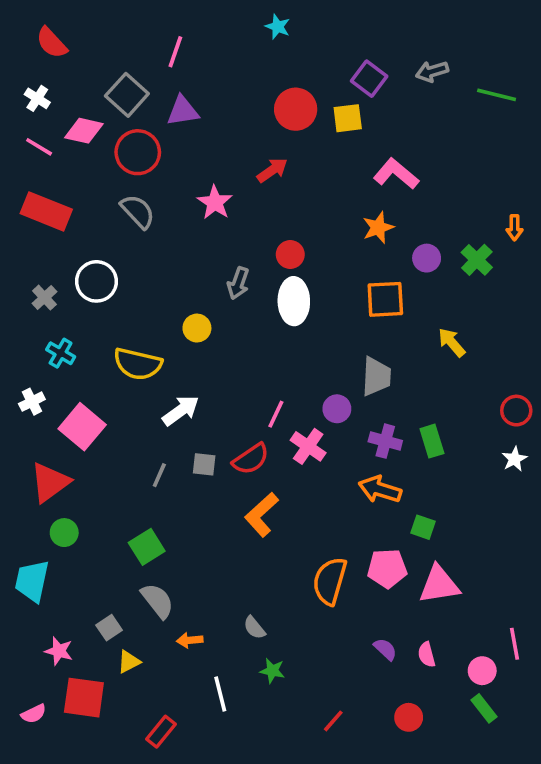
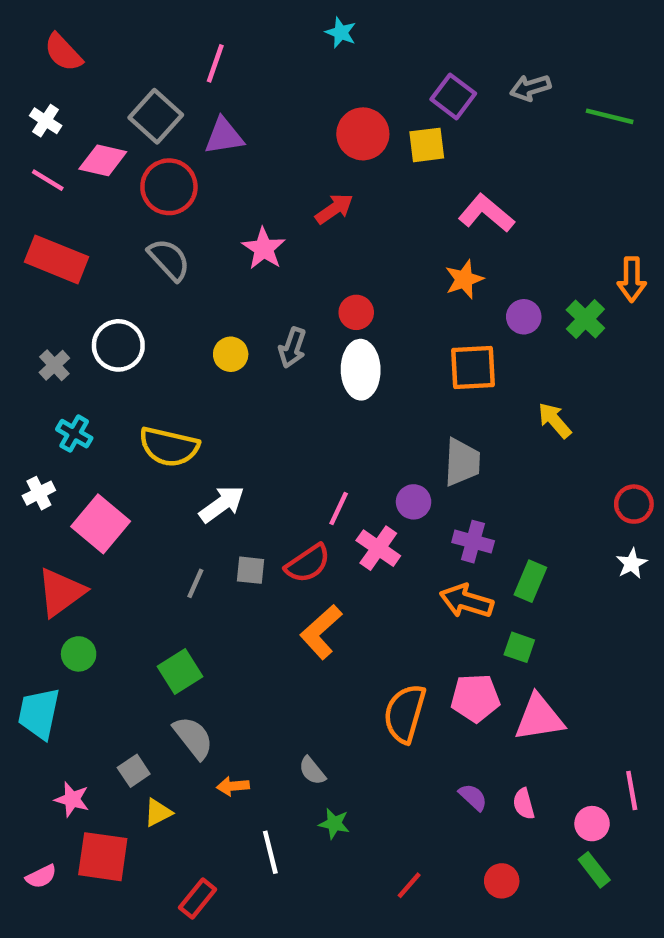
orange arrow: (514, 228) -> (632, 279), size x1.4
yellow circle: (197, 328) -> (231, 354), moved
green rectangle: (432, 441) -> (530, 581), moved, turned 40

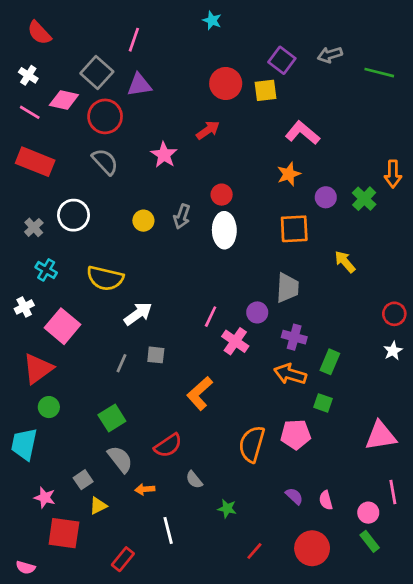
red semicircle: (308, 564) -> (168, 445), moved
pink triangle: (539, 718) -> (381, 436), moved
green star: (334, 824) -> (227, 508), moved
pink semicircle: (41, 876) -> (26, 567), moved, turned 42
red circle: (502, 881) -> (312, 548), size x1.6

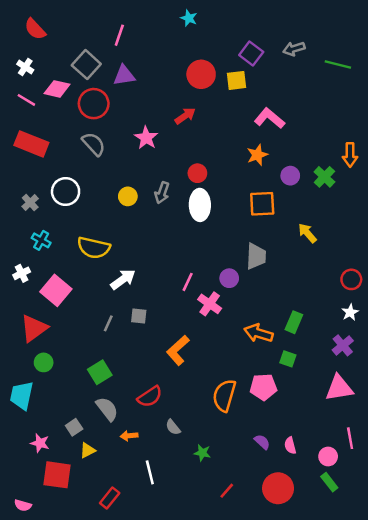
purple cross: (294, 337) -> (343, 345), moved, turned 35

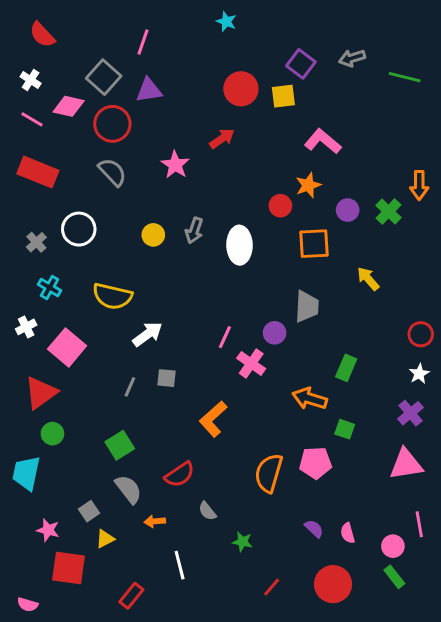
red circle: (197, 173) -> (280, 206), moved
green rectangle: (294, 322) -> (346, 368), moved

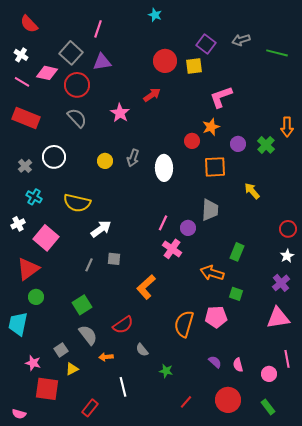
pink L-shape: (323, 141) -> (221, 97), turned -60
pink line: (225, 337) -> (163, 223), moved
green rectangle: (394, 577) -> (268, 407), moved

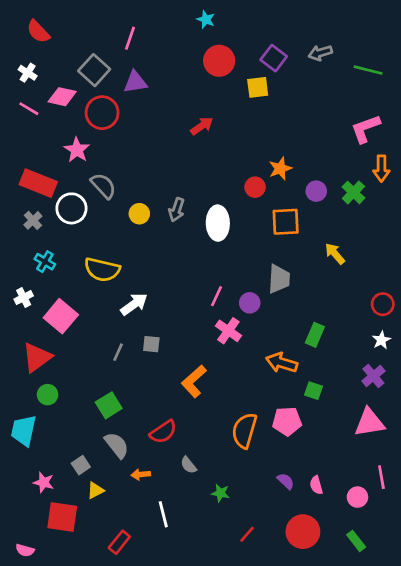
red circle: (165, 61) -> (219, 61), moved
pink L-shape: (221, 97) -> (365, 129), moved
pink star: (120, 113) -> (77, 150), moved
red rectangle: (26, 118) -> (38, 183), moved
gray semicircle: (77, 118) -> (103, 186), moved

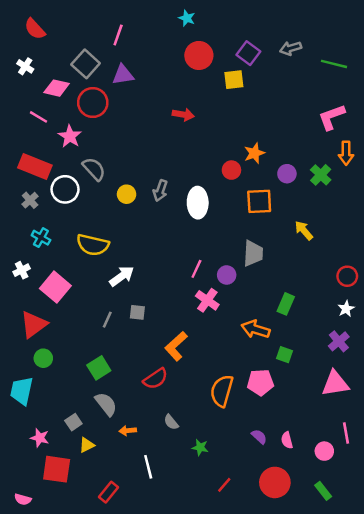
pink line: (29, 109) -> (38, 117), moved
red arrow: (202, 126) -> (183, 115), turned 45
red semicircle: (163, 432) -> (155, 379), moved

